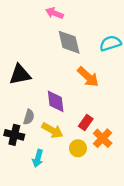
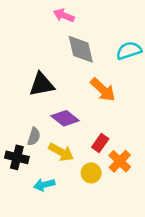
black triangle: (20, 75) -> (42, 84), moved
purple diamond: (56, 101) -> (65, 118), turned -45
cyan arrow: (38, 158) -> (44, 185), turned 60

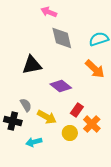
orange arrow: (103, 90) -> (95, 69), moved
purple diamond: (65, 118) -> (61, 86), moved
gray semicircle: (34, 136) -> (26, 105), turned -48

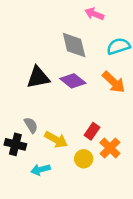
pink arrow: (49, 12) -> (94, 14), moved
purple diamond: (61, 86) -> (73, 81), moved

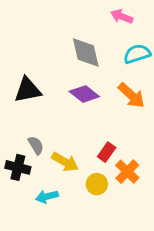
pink arrow: (94, 14) -> (122, 16), moved
black triangle: (38, 77) -> (28, 90), moved

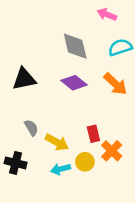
red rectangle: (107, 152) -> (93, 134), turned -49
black cross: (18, 167) -> (16, 163), moved
cyan arrow: (47, 197) -> (61, 169), moved

